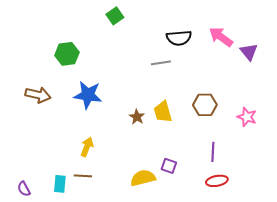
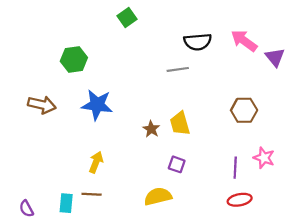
brown hexagon: (205, 105) -> (244, 110), moved
pink star: (247, 117) -> (264, 158), moved
purple square: (169, 166) -> (177, 164), moved

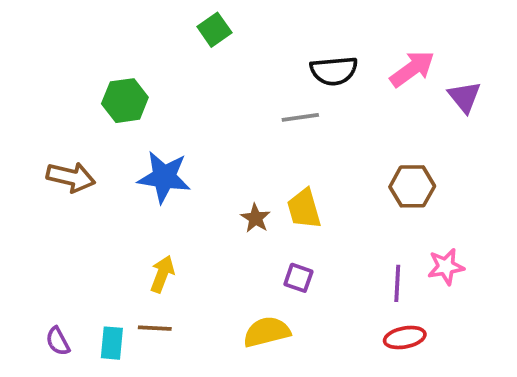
pink arrow: (244, 41) -> (412, 69), turned 108
pink star: (264, 158) -> (446, 267), turned -30
purple semicircle: (26, 209) -> (58, 341), moved

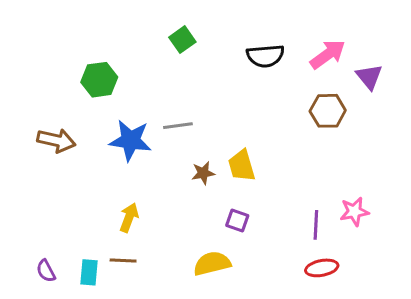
green square: (214, 30) -> (182, 40), moved
gray line: (300, 117) -> (178, 126), moved
brown hexagon: (412, 186) -> (328, 111), moved
brown star: (256, 218) -> (203, 173), turned 30

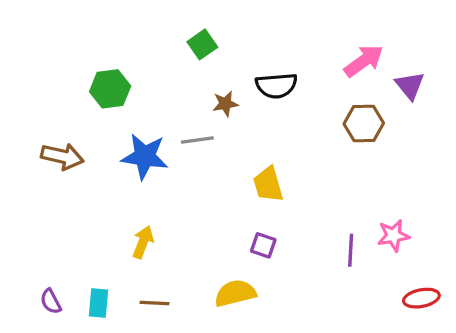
black semicircle: (265, 56) -> (276, 86), moved
brown star: (203, 173) -> (225, 104), moved
brown line: (123, 261) -> (155, 303), moved
red ellipse: (322, 268) -> (421, 298), moved

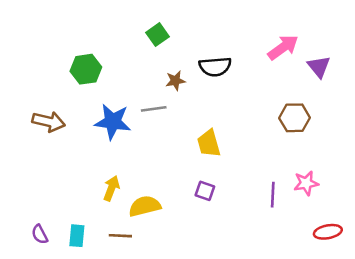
brown hexagon: (364, 123) -> (295, 118), moved
yellow semicircle: (235, 293) -> (145, 206), moved

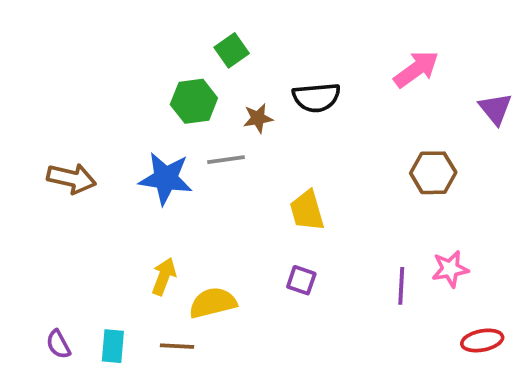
purple triangle: (319, 67) -> (495, 109), moved
green hexagon: (86, 69) -> (194, 101), moved

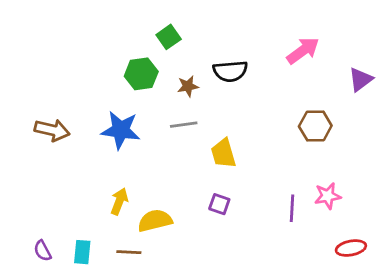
purple triangle: (495, 109) -> (361, 79), turned 32
gray line: (226, 160) -> (184, 125), moved

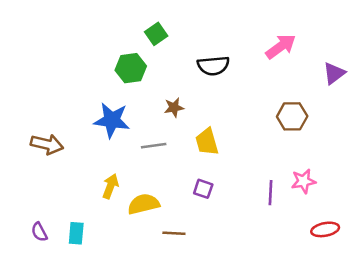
brown star: (188, 86) -> (174, 108), moved
gray line: (184, 125) -> (154, 146), moved
brown arrow: (52, 130) -> (47, 144), moved
brown line: (129, 252) -> (174, 233), moved

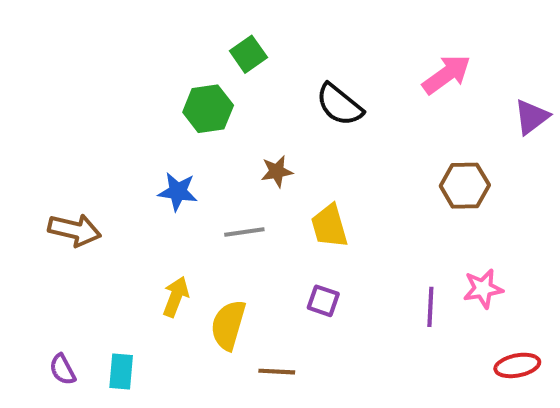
black semicircle: (213, 66) -> (339, 105), turned 44
blue star: (112, 120) -> (178, 192), size x0.7
yellow semicircle: (143, 204) -> (228, 325), turned -60

